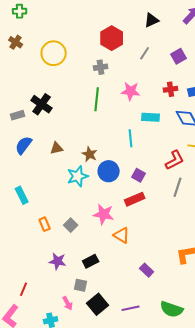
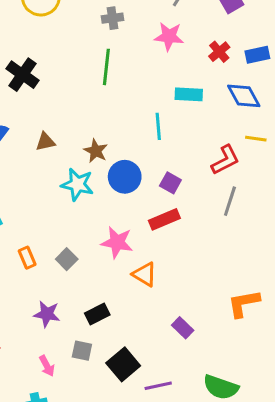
red cross: (171, 89) -> (219, 52), turned -32
pink star: (131, 91) -> (169, 36), moved
cyan star: (78, 176) -> (77, 184), turned 30
pink arrow: (68, 303) -> (47, 366), moved
black square: (98, 304) -> (123, 364), moved

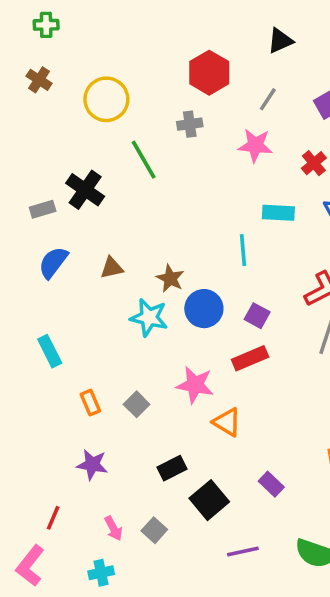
green line: (106, 67) -> (144, 160), moved, turned -36
purple star: (47, 314) -> (92, 465), moved
gray square: (82, 351) -> (154, 530), moved, turned 30
black square: (123, 364) -> (209, 500), moved

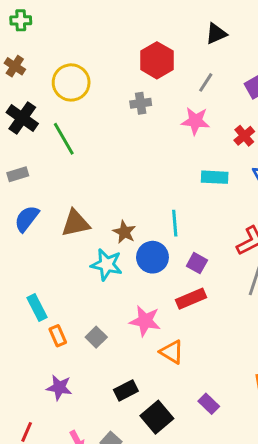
green line: (144, 160) -> (64, 139), moved
black cross: (85, 190) -> (22, 118), moved
cyan line: (243, 250) -> (175, 223), moved
brown triangle: (112, 268) -> (76, 223), size x1.5
cyan rectangle: (50, 351) -> (37, 308), moved

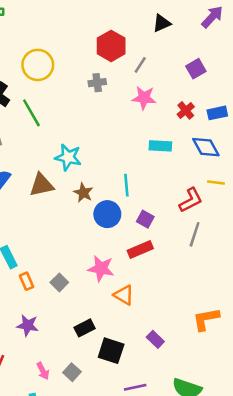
gray line: (206, 82) -> (140, 65), moved
cyan star: (107, 265) -> (68, 157), moved
black square: (157, 417) -> (111, 351), turned -32

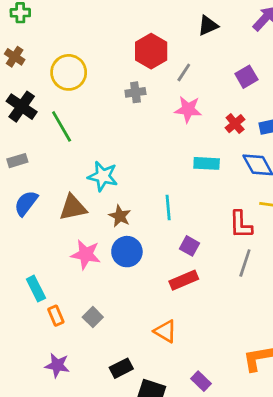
red L-shape: (191, 200) -> (241, 225), turned 116
blue circle: (107, 214) -> (127, 252), moved
pink star: (101, 268) -> (86, 254), moved

